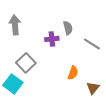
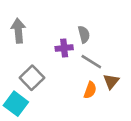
gray line: (92, 44) -> (91, 62), moved
brown triangle: (93, 88) -> (111, 81), moved

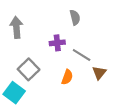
gray semicircle: (84, 34) -> (75, 17), moved
orange semicircle: (90, 90) -> (67, 77), moved

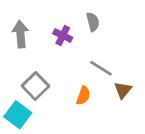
purple cross: (57, 43) -> (63, 35), moved, turned 32

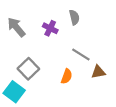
gray arrow: (20, 34) -> (16, 27), turned -35
brown triangle: (123, 90) -> (98, 72), turned 40

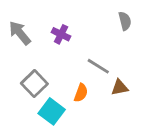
gray semicircle: (74, 17) -> (125, 21), moved
cyan square: (14, 92) -> (52, 111), moved

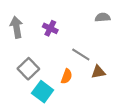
gray semicircle: (125, 21) -> (103, 17), turned -80
gray arrow: (20, 33) -> (16, 27), turned 30

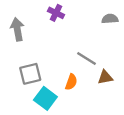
purple cross: (50, 28) -> (56, 13), moved
gray square: (28, 69) -> (30, 74), turned 30

